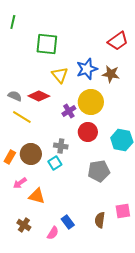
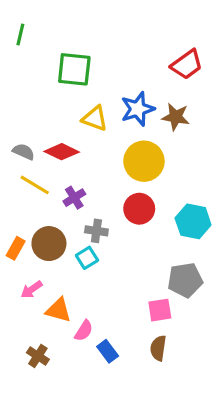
yellow triangle: (60, 75) -> (95, 118), turned -30
purple cross: (69, 111) -> (74, 198), moved
gray pentagon: (99, 171) -> (185, 280), moved
pink square: (123, 211) -> (160, 310), moved
pink semicircle: (53, 233) -> (84, 331), moved

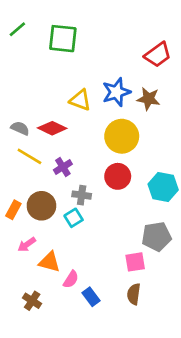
green line: (20, 34) -> (17, 29), turned 36
green square: (74, 69) -> (63, 39), moved

